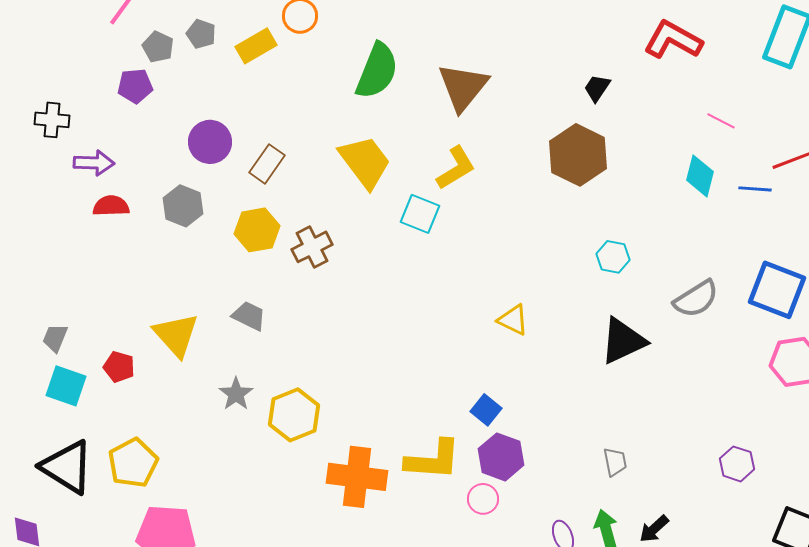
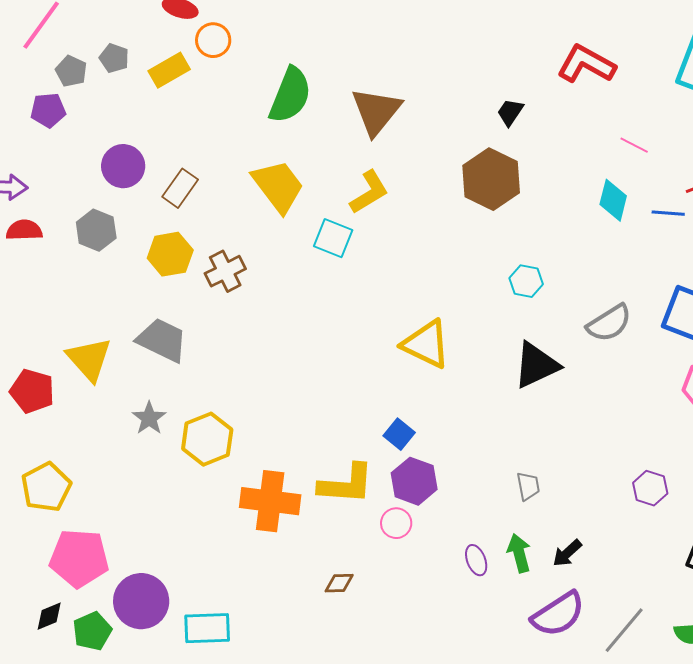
gray trapezoid: (249, 316) -> (162, 340), size x1.5
yellow triangle: (513, 320) -> (426, 344), size x1.6
red pentagon: (119, 367) -> (32, 391), size x1.4

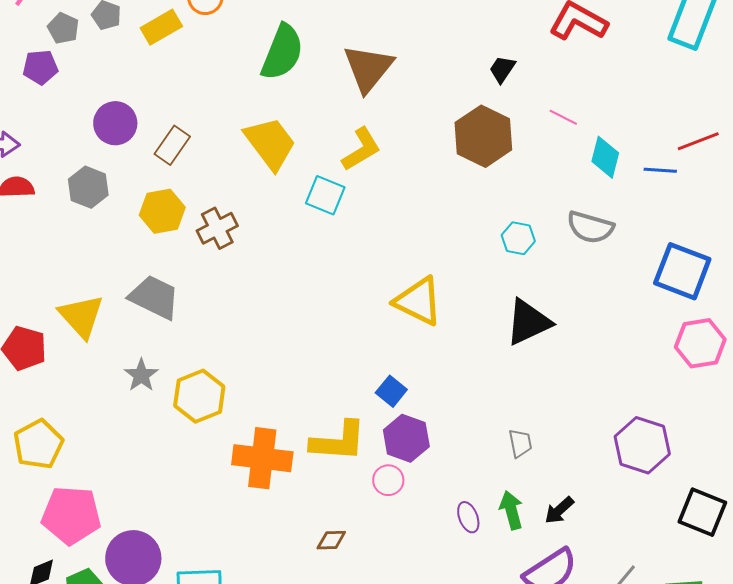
pink line: (634, 145) -> (563, 117), moved
gray semicircle: (609, 323) -> (590, 227), moved, turned 48
purple hexagon: (650, 488) -> (642, 445), size x1.6

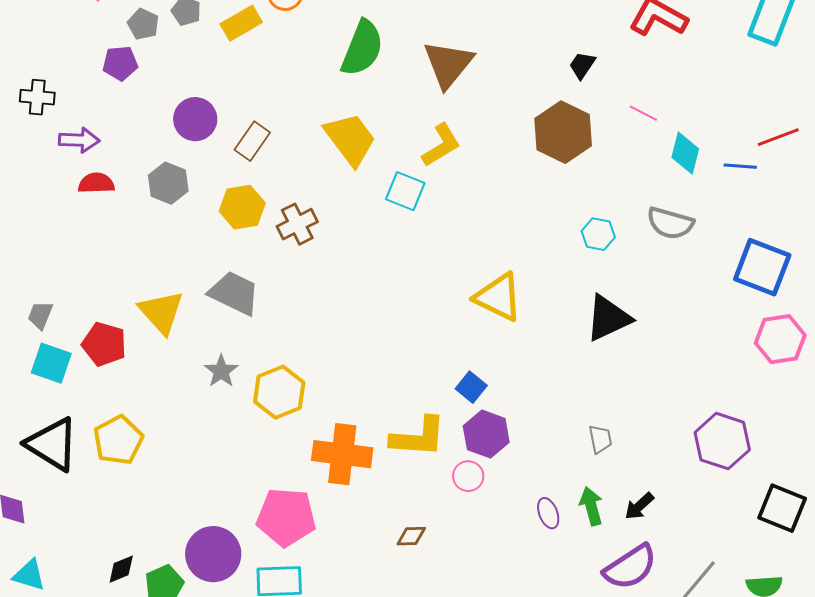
pink pentagon: (71, 515) -> (286, 517), moved

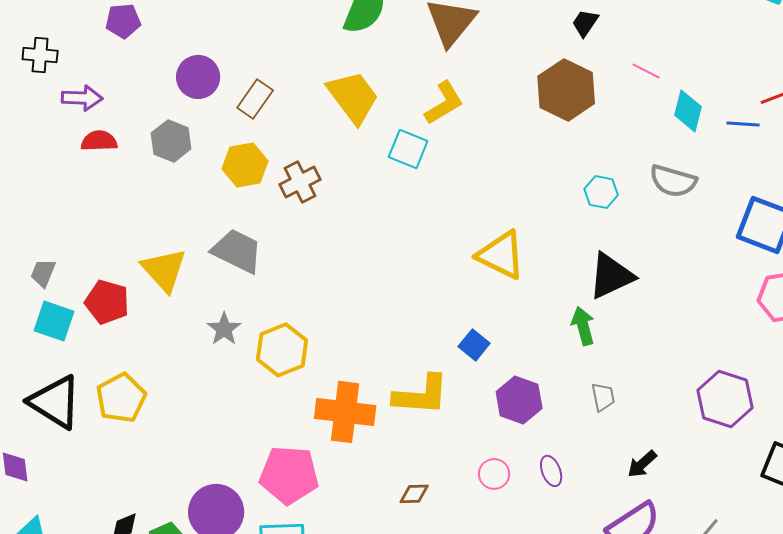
purple hexagon: (486, 434) -> (519, 400), moved
pink circle: (468, 476) -> (494, 474), moved
green arrow: (591, 506) -> (583, 326), moved

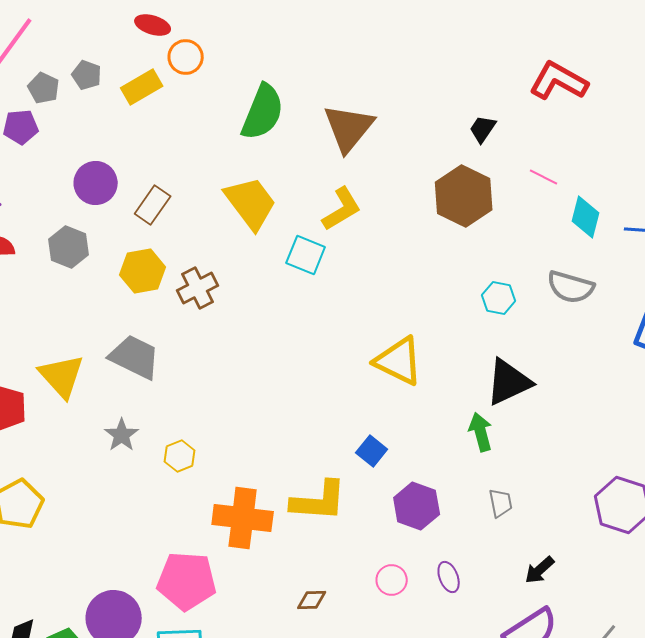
yellow hexagon: (282, 350) -> (180, 456), size x0.6

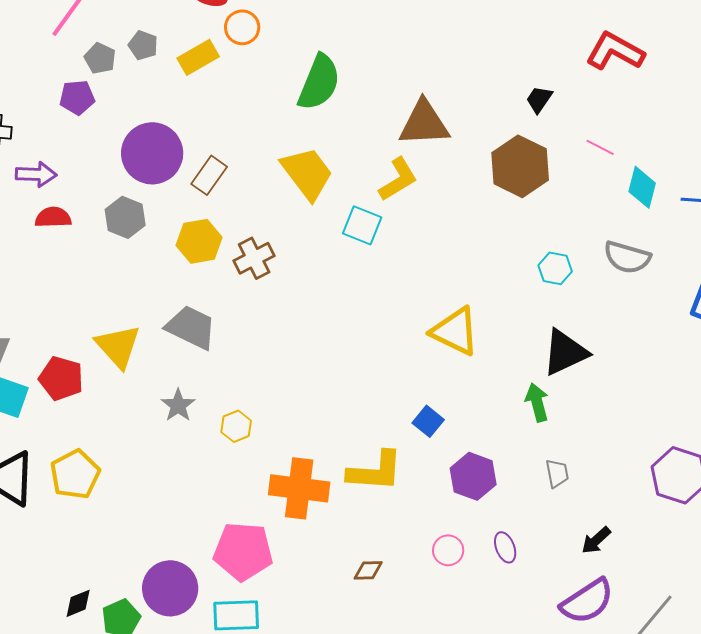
brown triangle: (349, 128) -> (424, 123), moved, turned 48
purple circle: (96, 183) -> (152, 153), size x1.4

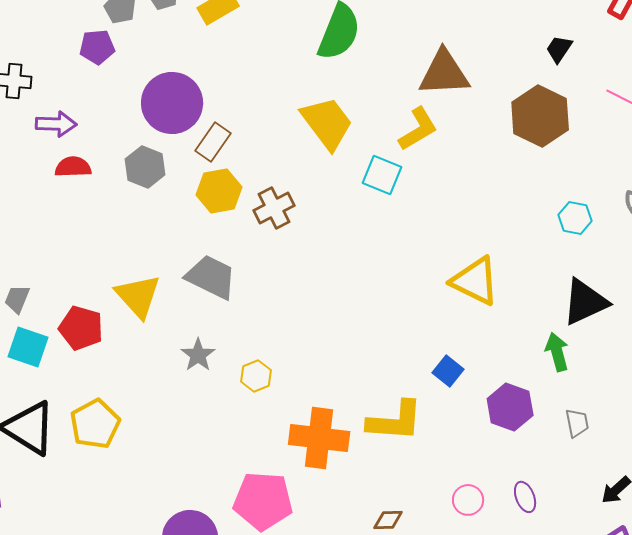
brown rectangle: (209, 175) -> (213, 142), moved
purple hexagon: (473, 476) -> (510, 407), moved

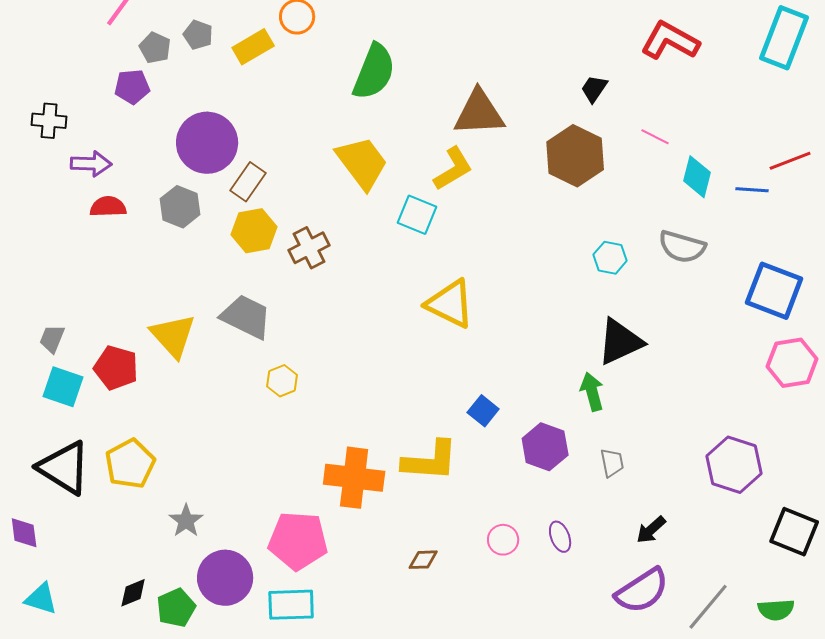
yellow triangle: (475, 281) -> (450, 304), moved
gray star: (198, 355) -> (186, 521), moved
yellow hexagon: (256, 376) -> (282, 381), moved

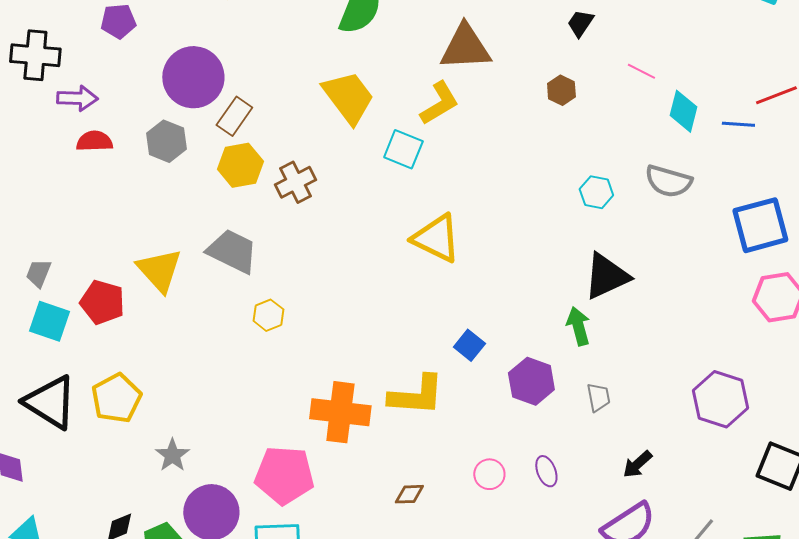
black cross: (49, 121) -> (35, 55), size x1.4
brown hexagon: (575, 156) -> (561, 90), size x0.5
blue square: (774, 291) -> (760, 225), turned -36

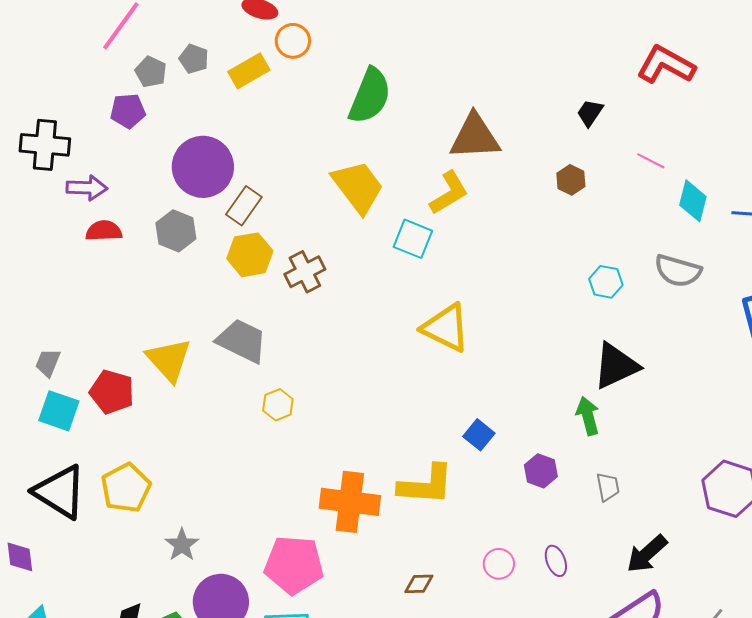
purple hexagon: (531, 381) -> (541, 471), size x0.7
black arrow: (637, 464) -> (647, 554), size x1.4

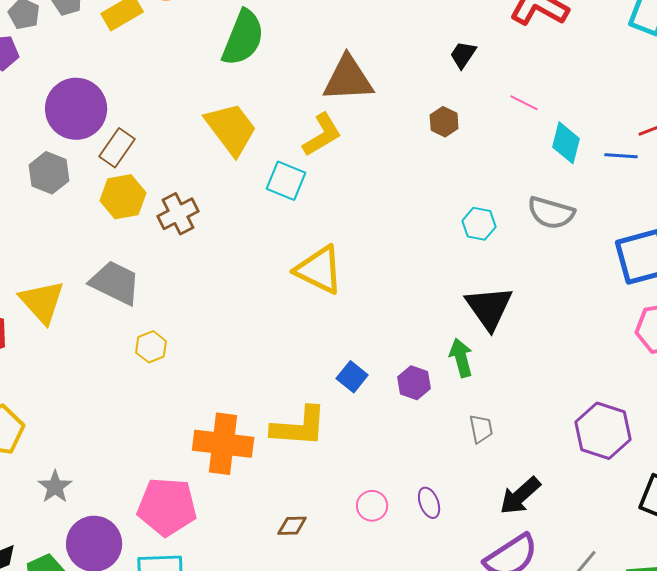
black triangle: (616, 366) -> (489, 308), turned -40
purple hexagon: (541, 471) -> (414, 383), moved

